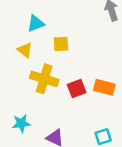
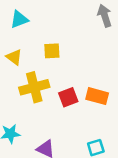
cyan triangle: (36, 23) -> (19, 19), moved
yellow cross: (44, 79) -> (34, 87), turned -32

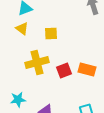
yellow triangle: (14, 57) -> (22, 28), moved

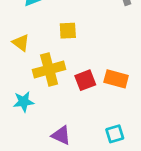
yellow triangle: (22, 28) -> (21, 43), moved
cyan star: (18, 100) -> (24, 102), moved

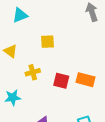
yellow cross: (49, 69) -> (33, 72), size x0.6
red square: (85, 80) -> (61, 81), turned 35

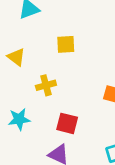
red square: (61, 81) -> (67, 123), moved

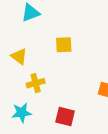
yellow cross: (46, 85) -> (36, 83), moved

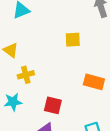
yellow square: (64, 45) -> (73, 40), moved

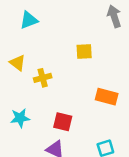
yellow cross: (26, 75) -> (43, 78), moved

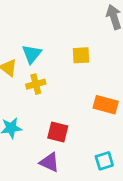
cyan triangle: (29, 20) -> (32, 54), moved, turned -30

